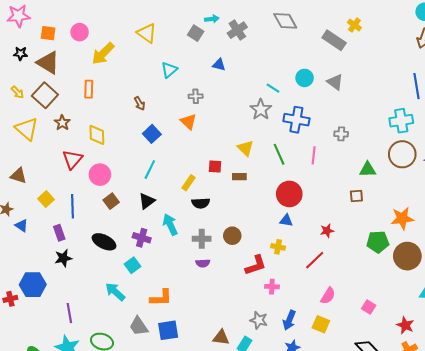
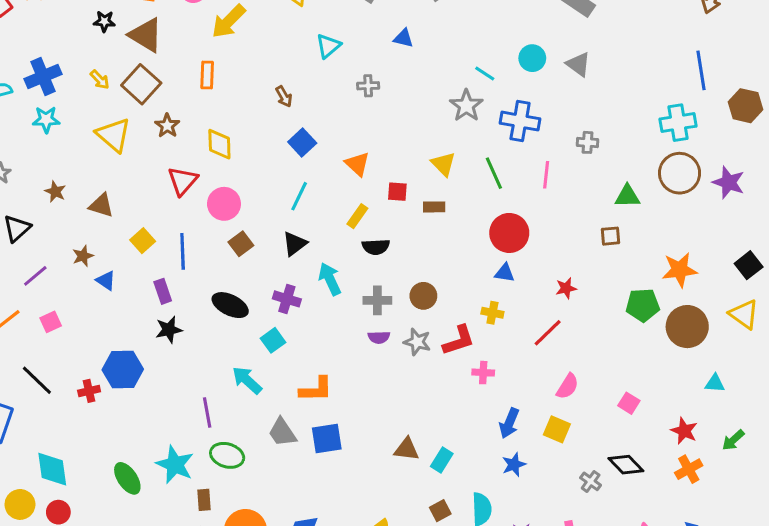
orange triangle: (188, 122) -> (357, 164), moved
purple line: (69, 313) -> (207, 412), moved
gray star: (259, 320) -> (417, 342), moved

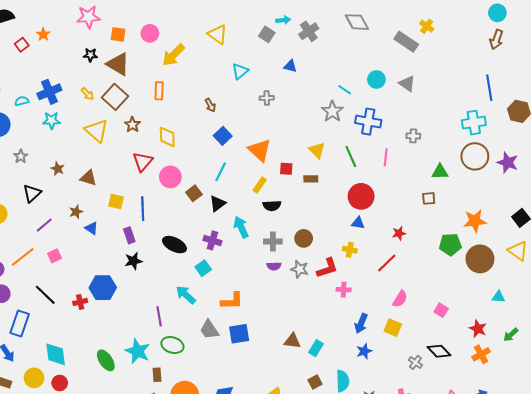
orange triangle: (357, 164) -> (260, 150), size x1.4
yellow square: (143, 241) -> (116, 202), turned -35
brown square: (241, 244) -> (194, 193), moved

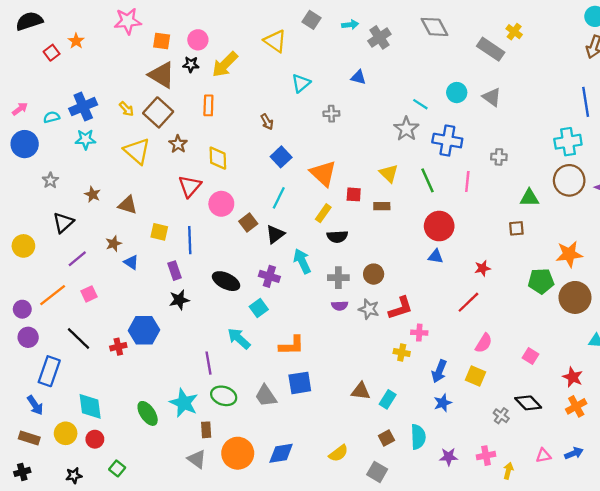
gray square: (267, 34) -> (312, 20), moved
black star: (90, 55) -> (191, 64), moved
yellow cross: (350, 250) -> (402, 353), moved
gray trapezoid: (209, 330) -> (266, 396), moved

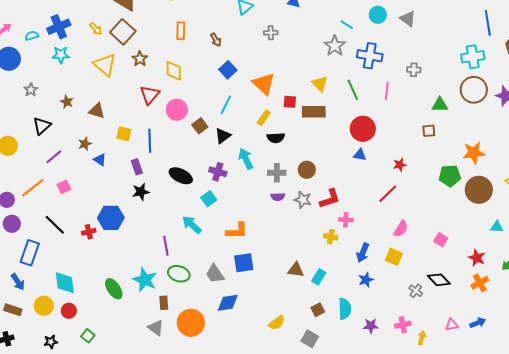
orange rectangle: (208, 105) -> (181, 31), moved
brown rectangle: (382, 206) -> (314, 112), size x1.6
blue diamond: (281, 453) -> (228, 303), moved

